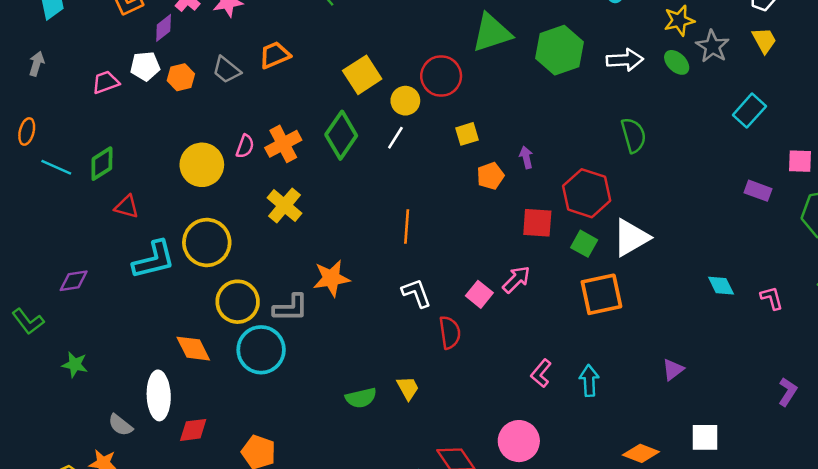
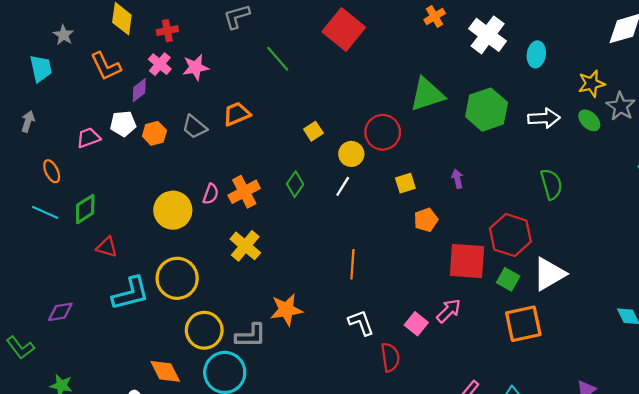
yellow square: (362, 75) -> (313, 131), size x0.6
orange ellipse: (27, 131) -> (52, 171), moved, turned -40
green diamond: (341, 135) -> (295, 184), size x0.6
purple arrow: (526, 157) -> (457, 179), moved
red square: (537, 223) -> (467, 261), size x1.4

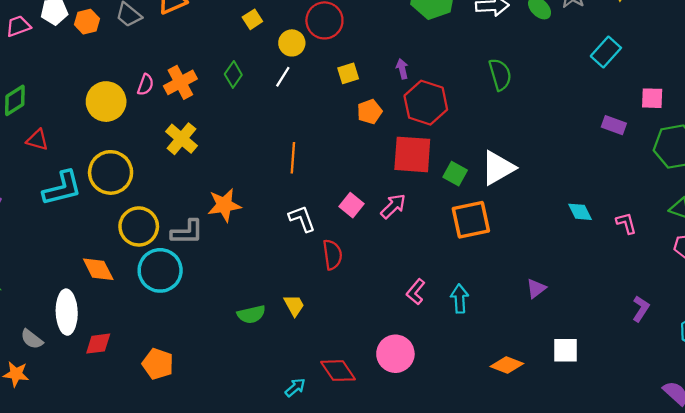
red hexagon: (510, 235) -> (426, 103), moved
pink square: (416, 324) -> (352, 205), moved

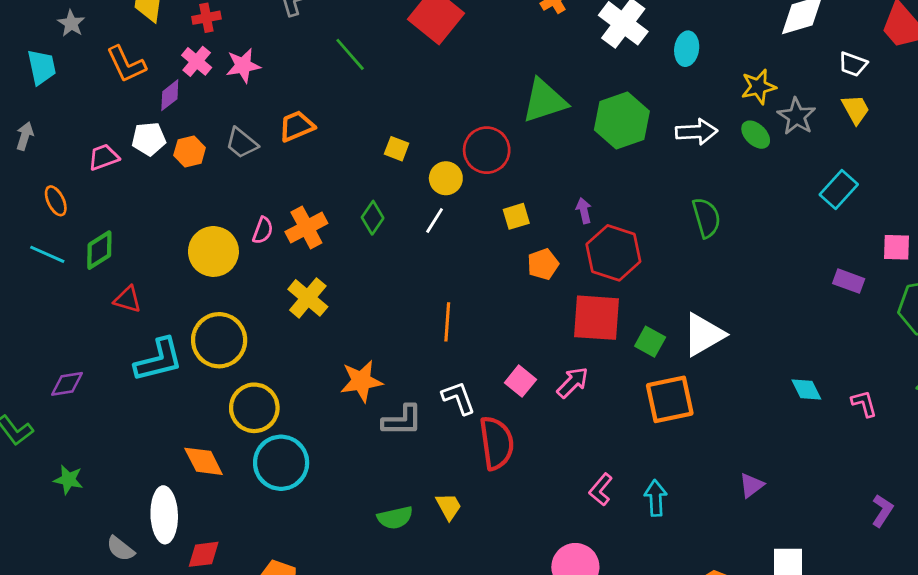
yellow square: (252, 19) -> (397, 149), turned -36
gray L-shape: (187, 232) -> (402, 420), moved
red semicircle: (332, 255) -> (497, 443), size x1.4

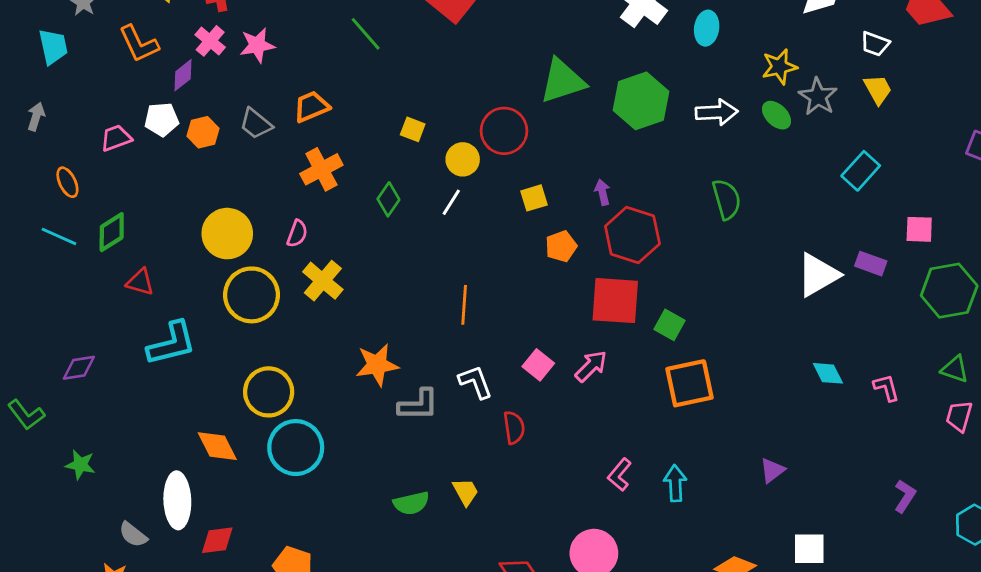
orange cross: (306, 228) -> (321, 169), moved
pink semicircle: (263, 230) -> (297, 234), moved
white triangle: (704, 335) -> (818, 275), moved
yellow circle: (219, 340) -> (251, 295), moved
red semicircle: (497, 443) -> (514, 428), size x0.6

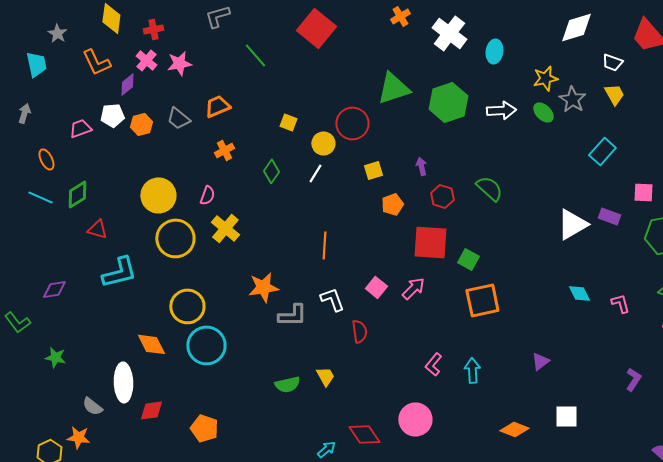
orange cross: (321, 169) -> (224, 150), size x0.7
green semicircle: (727, 199) -> (489, 188), moved, turned -32
red hexagon: (632, 235) -> (442, 196), size x0.6

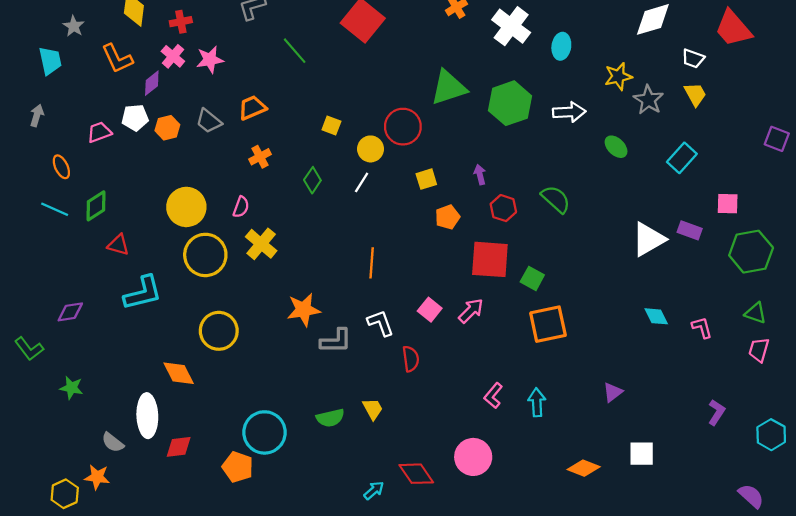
green ellipse: (543, 112) -> (616, 147), moved
cyan circle: (206, 345) -> (264, 432), moved

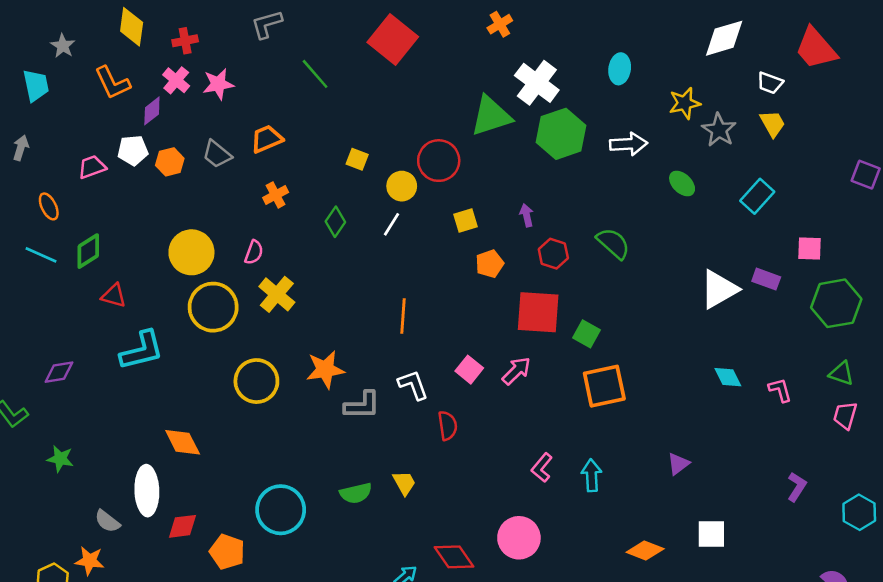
white cross: (511, 26) -> (537, 83), moved
yellow circle: (219, 331) -> (256, 381), moved
orange pentagon: (238, 467) -> (227, 552), moved

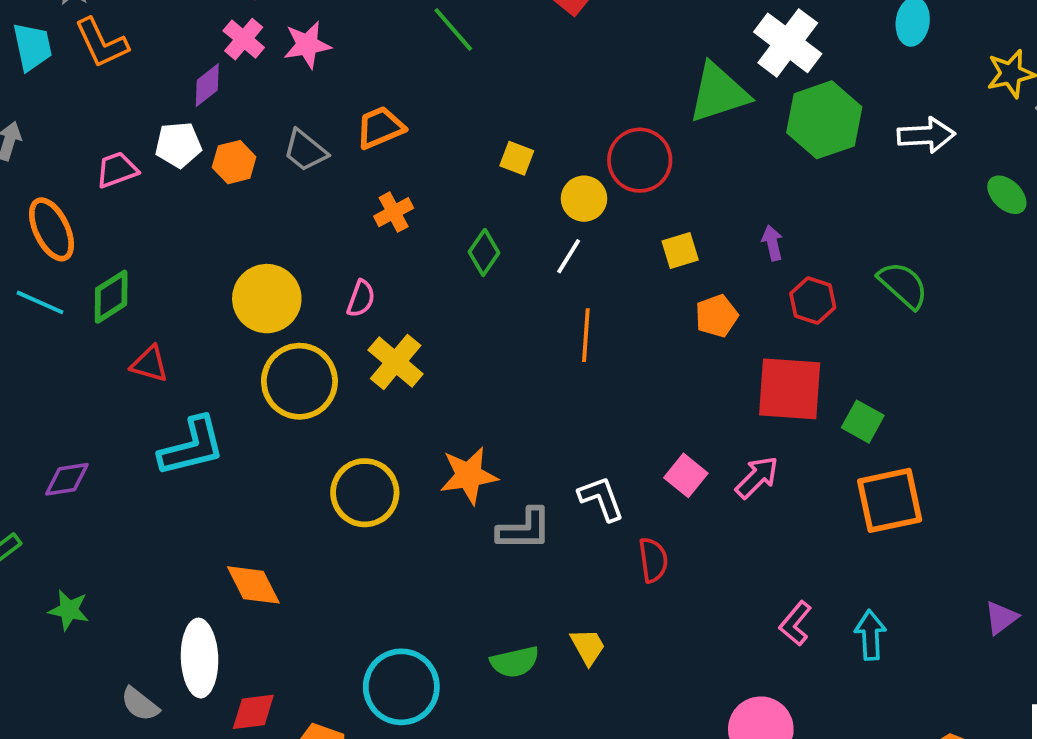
orange L-shape: (112, 83) -> (101, 43), moved
orange ellipse: (49, 206) -> (51, 229), size x1.5
orange line: (403, 316) -> (586, 335), moved

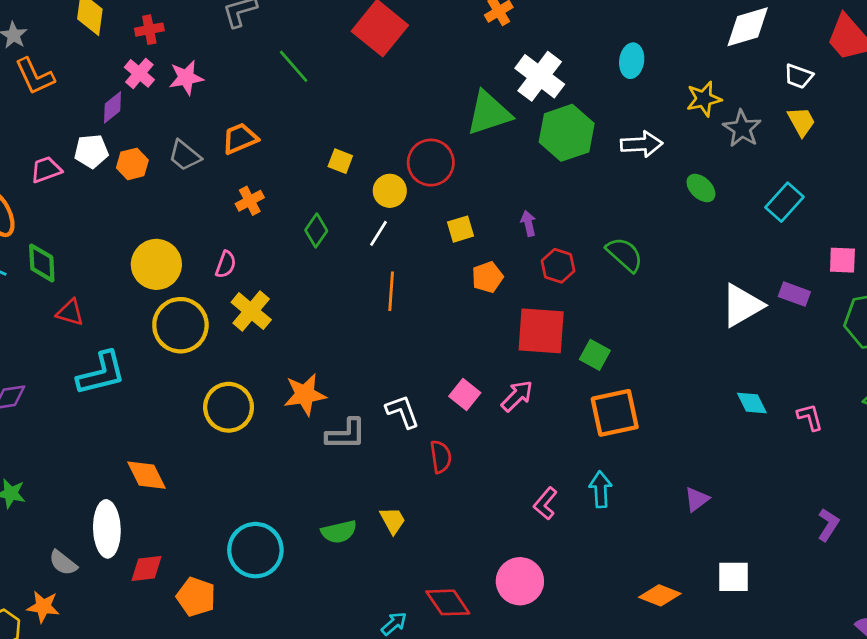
green diamond: (111, 297) -> (42, 263), turned -60
cyan arrow: (870, 635) -> (601, 489), moved

